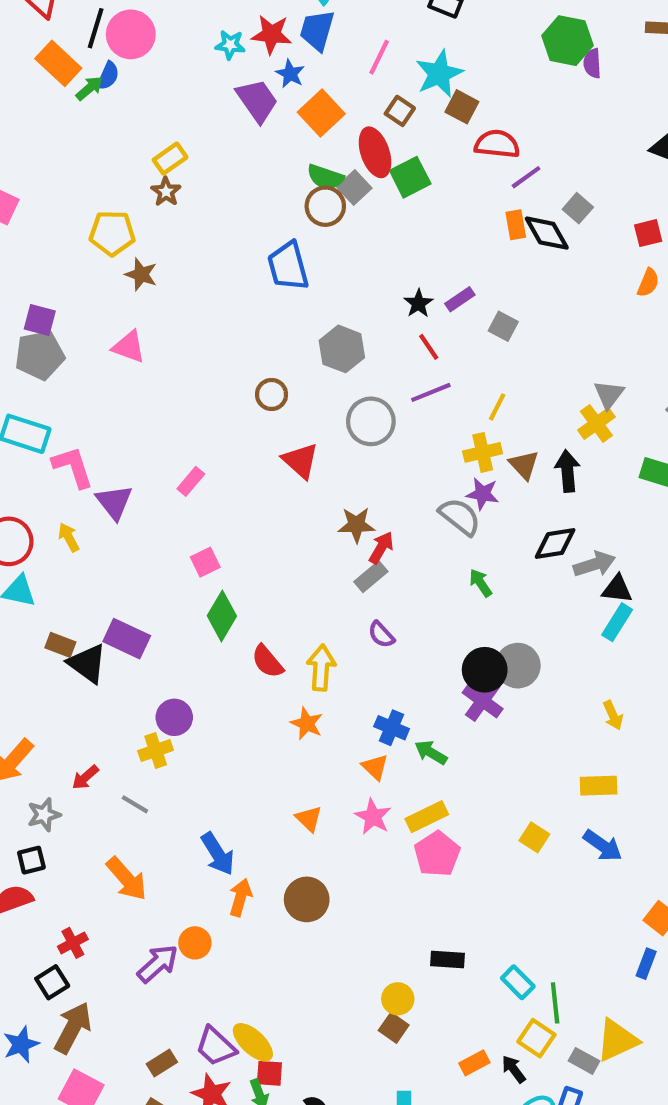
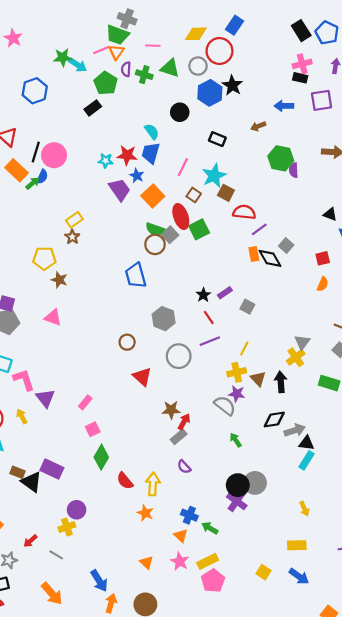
pink rectangle: (191, 481) -> (85, 402), moved

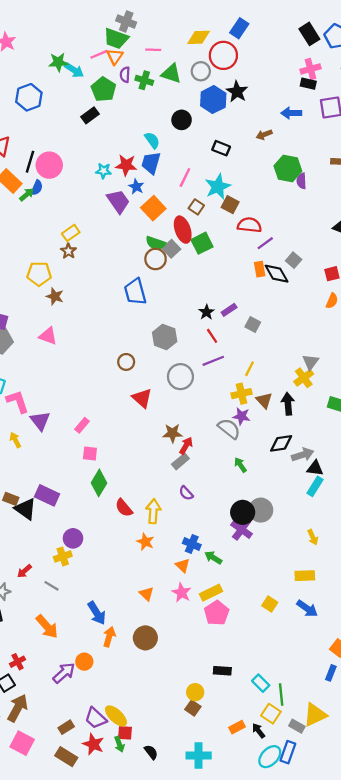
pink square: (93, 429) -> (90, 454), turned 32

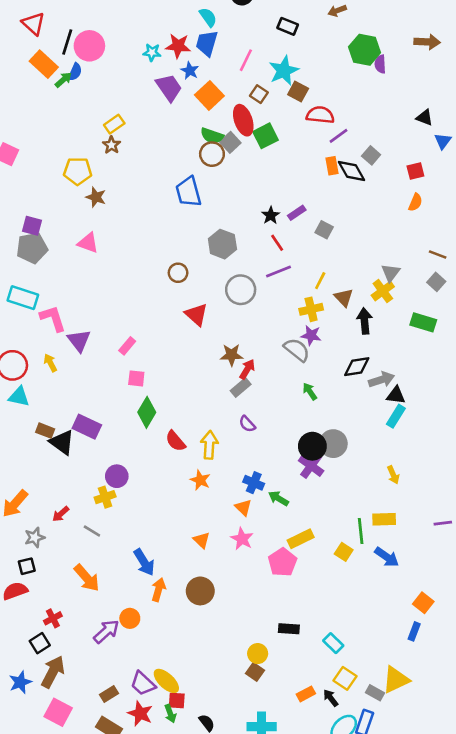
brown triangle: (264, 400) -> (344, 298), moved
yellow rectangle: (211, 593) -> (301, 539), moved
green line: (281, 694) -> (361, 531), moved

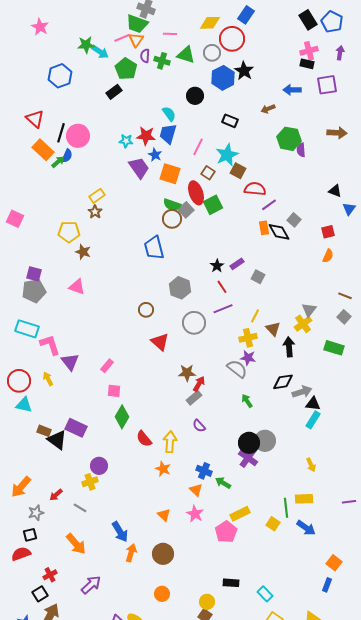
orange square: (209, 95) -> (170, 174), turned -30
orange circle: (130, 618) -> (162, 594), moved

